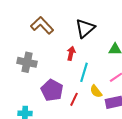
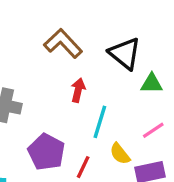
brown L-shape: (42, 25) -> (63, 43), moved
black triangle: (85, 28) -> (125, 53), moved, turned -40

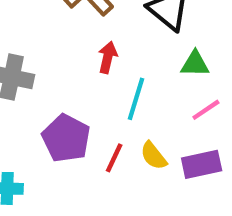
green triangle: (152, 84) -> (195, 64), moved
yellow semicircle: (120, 154) -> (153, 156), moved

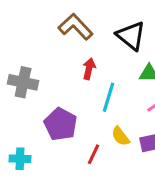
red line: (114, 158) -> (93, 154), moved

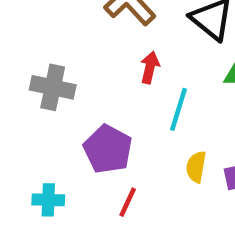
yellow semicircle: (120, 136) -> (196, 167), turned 48
red line: (93, 154) -> (128, 202), moved

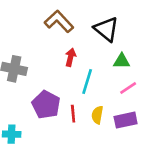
red line: (128, 202) -> (73, 114), moved, turned -30

